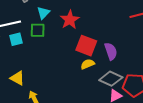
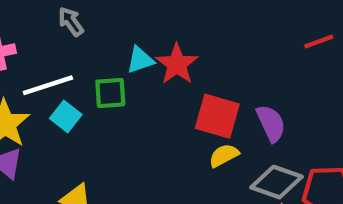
cyan triangle: (43, 13) -> (140, 60), moved, turned 32
cyan square: (16, 39) -> (66, 117), turned -32

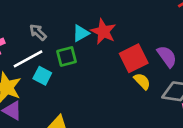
gray arrow: (71, 22) -> (38, 32), moved
red square: (217, 116) -> (134, 58), turned -32
yellow semicircle: (224, 155) -> (142, 81), turned 84

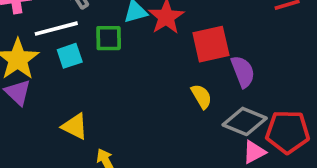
red square: (134, 58) -> (211, 44), moved
cyan square: (42, 76) -> (70, 56), turned 30

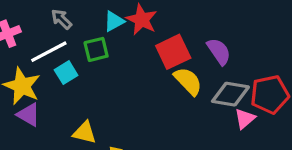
red square: (211, 44) -> (173, 52), moved
yellow semicircle: (201, 96) -> (188, 81), size x1.4

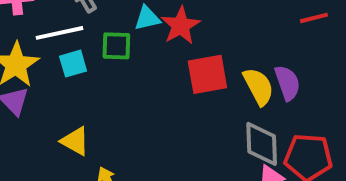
purple semicircle: (219, 51) -> (287, 83), moved
yellow semicircle: (188, 81) -> (258, 86), moved
gray diamond: (230, 94) -> (262, 144), turned 63

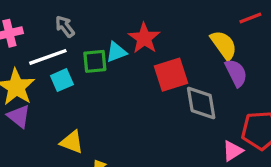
cyan triangle: (147, 18) -> (116, 52), moved
yellow semicircle: (258, 86) -> (224, 45), moved
gray diamond: (262, 144) -> (201, 103), moved

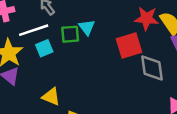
red star: (144, 38) -> (147, 18), moved, turned -30
cyan triangle: (116, 52) -> (87, 27), turned -48

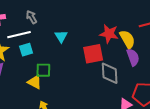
green square: (70, 34) -> (43, 70), moved
yellow triangle: (51, 97) -> (35, 82), moved

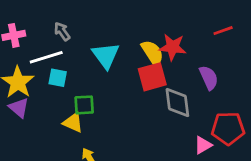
cyan triangle: (61, 36) -> (106, 55), size x1.5
yellow semicircle: (127, 39) -> (152, 53), moved
cyan square: (26, 50) -> (58, 78), turned 32

